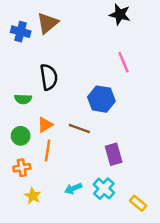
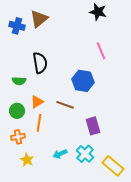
yellow rectangle: (138, 203) -> (113, 166), size x1.5

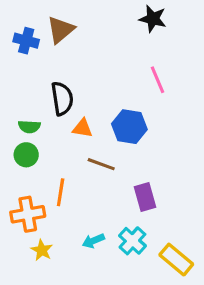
orange triangle: (37, 102) -> (82, 128), moved, turned 40
green circle: (17, 111) -> (26, 155), moved
orange cross: (18, 137) -> (28, 214), size x1.5

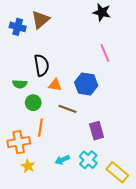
green circle: (26, 155) -> (33, 103), moved

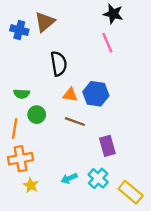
pink line: (105, 53) -> (107, 43), moved
black semicircle: (42, 65) -> (59, 64), moved
orange triangle: (55, 85) -> (70, 95), moved
orange line: (40, 128) -> (15, 128), moved

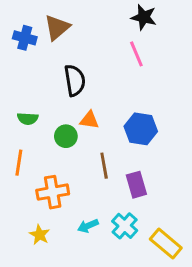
blue hexagon: (96, 94) -> (141, 129), moved
green circle: (37, 115) -> (66, 136), moved
brown line: (75, 122) -> (104, 166), moved, turned 60
orange cross: (20, 159) -> (53, 192), moved

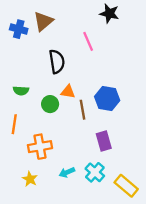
pink line: (136, 54) -> (88, 41), moved
brown line: (104, 166) -> (83, 110), moved

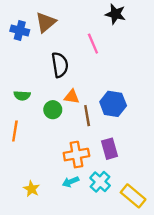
orange cross: (40, 147) -> (76, 155), moved

